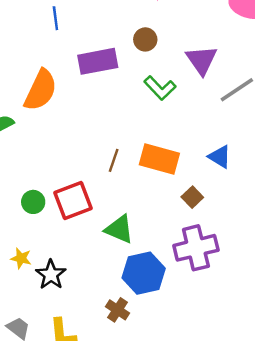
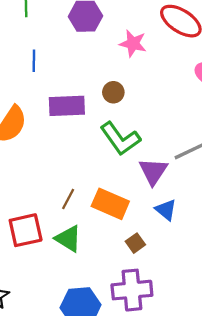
purple triangle: (201, 60) -> (153, 171), moved
green L-shape: (160, 88) -> (120, 139), size x1.4
green triangle: (119, 229) -> (68, 239), moved

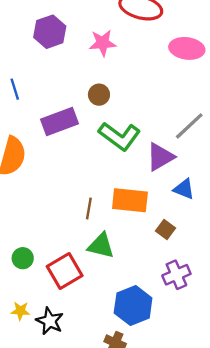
purple triangle: (153, 171) -> (160, 157), turned 44
red square: (26, 230) -> (65, 271), moved
purple cross: (132, 290) -> (176, 275), size x0.7

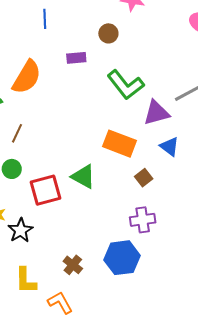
brown circle: (99, 95) -> (108, 33), moved
purple rectangle: (60, 122) -> (76, 58), size x0.6
brown line: (89, 208) -> (17, 133), moved
blue hexagon: (133, 306) -> (122, 258), moved

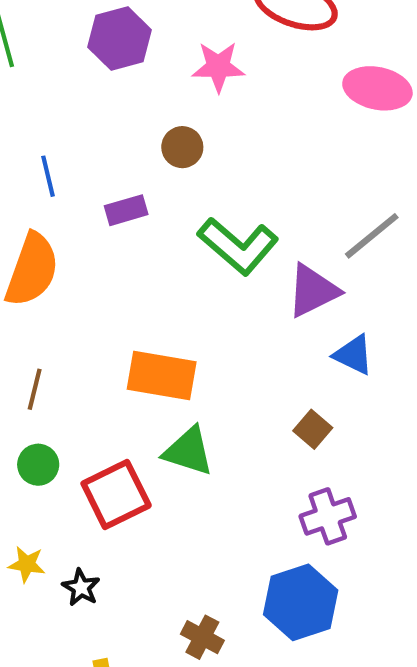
blue line: (45, 19) -> (48, 176), moved
orange rectangle: (120, 144) -> (162, 376), moved
black star: (21, 230) -> (81, 587), size x0.7

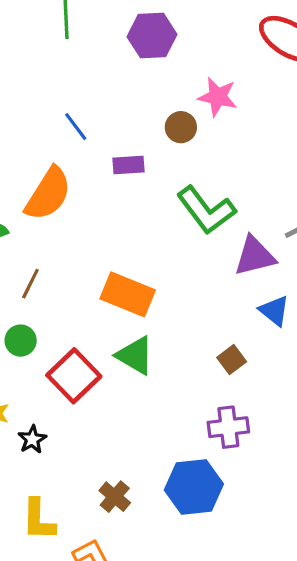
pink star: (218, 67) -> (218, 97), moved
blue line: (48, 176) -> (76, 127), turned -36
red square: (116, 495) -> (74, 376), turned -30

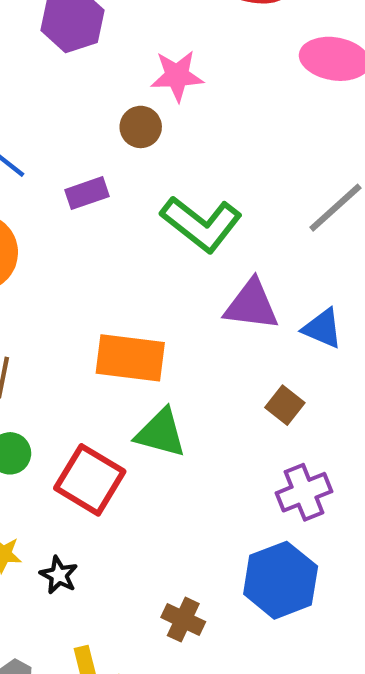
purple triangle: (255, 256) -> (252, 305), moved, turned 36

